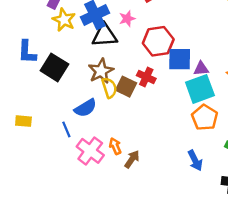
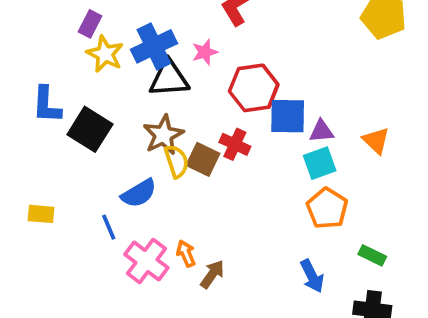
cyan square: (200, 89) -> (320, 163), size x0.7

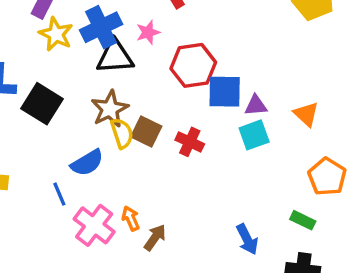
red cross: (235, 144) -> (190, 142), moved
orange pentagon: (327, 208) -> (327, 177), moved

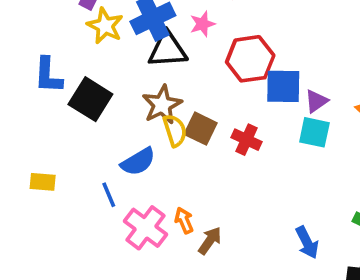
purple triangle: (256, 105) -> (316, 101), turned -30
cyan square: (254, 135) -> (314, 132), turned 32

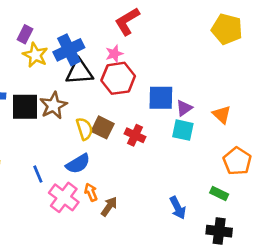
pink star: (202, 24) -> (114, 54), moved
red hexagon: (250, 59) -> (118, 78), moved
black square: (90, 99) -> (25, 107), turned -32
brown star: (162, 105) -> (53, 105), moved
blue semicircle: (138, 162) -> (78, 164), moved

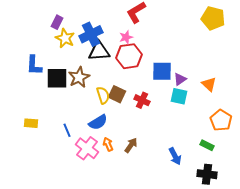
brown arrow: (109, 206) -> (131, 145), moved

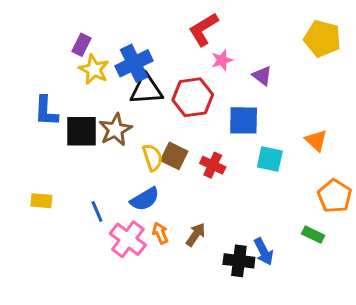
pink star: (126, 37) -> (222, 60), moved
purple triangle: (180, 79) -> (262, 76), moved, turned -48
black cross: (207, 174) -> (239, 261), moved

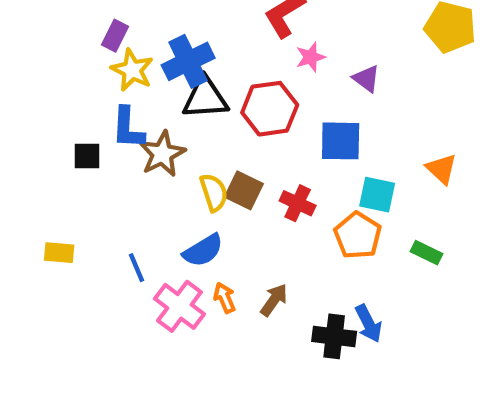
blue L-shape: (46, 111) -> (128, 128), moved
black square: (82, 131) -> (87, 156), moved, size x0.6
orange pentagon: (335, 196) -> (358, 235), moved
green rectangle: (313, 235) -> (426, 253), moved

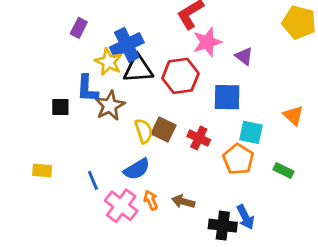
pink star: (310, 57) -> (207, 42), size x1.5
yellow star: (132, 70) -> (108, 62), moved
brown arrow: (274, 300) -> (183, 202), turned -110

